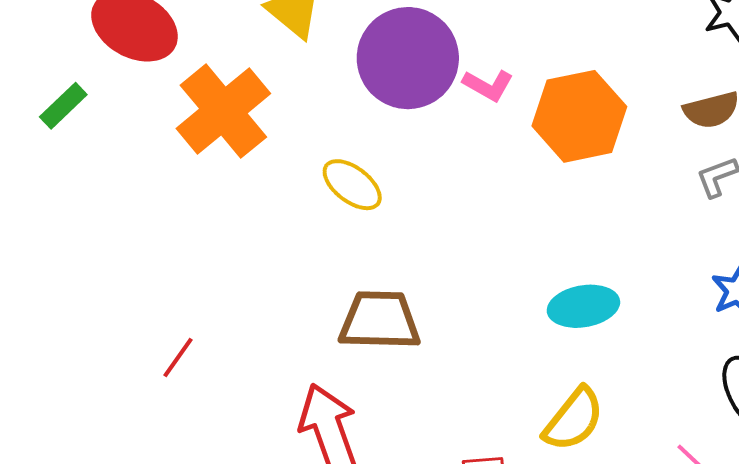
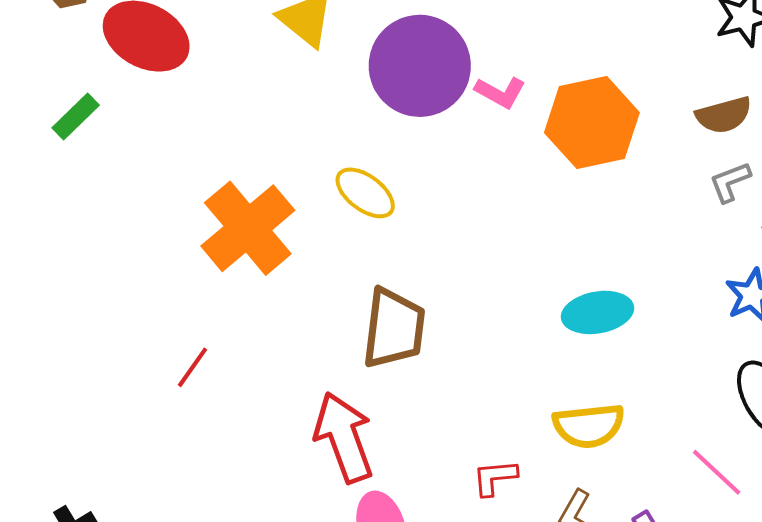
orange cross: (223, 111) -> (248, 228), moved
brown trapezoid: (380, 320) -> (394, 328), turned 96
yellow semicircle: (574, 419) -> (589, 426), turned 46

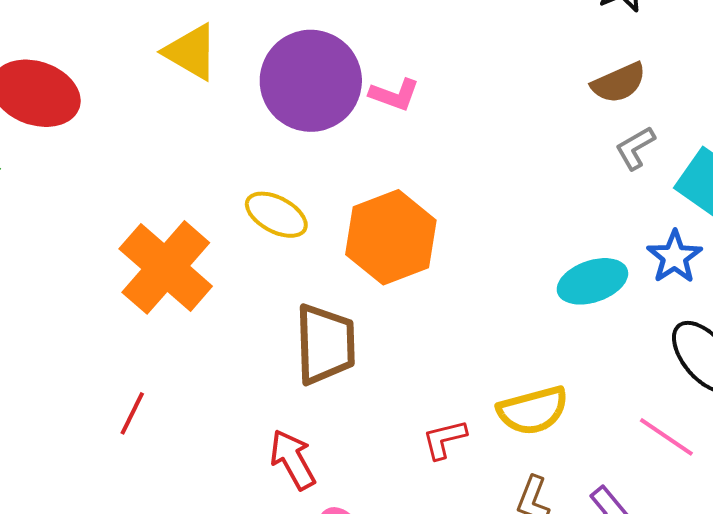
orange hexagon: (592, 123) -> (391, 237), moved
cyan ellipse: (598, 312) -> (592, 281), moved
red arrow: (344, 437) -> (293, 460), size x0.7
red L-shape: (495, 477) -> (444, 439), moved

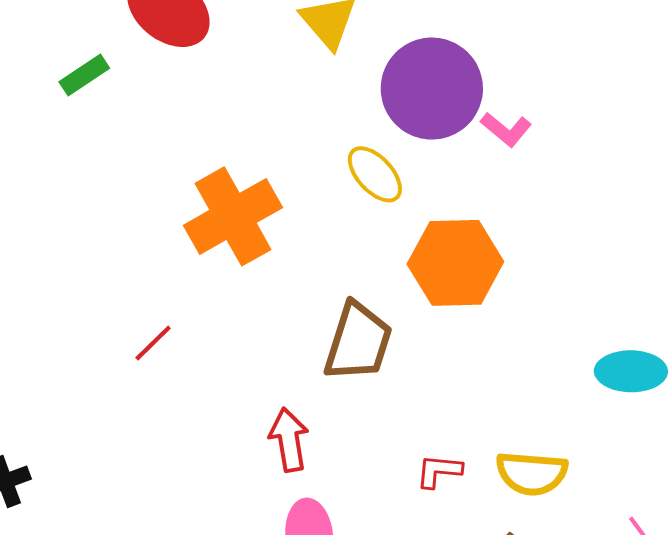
yellow ellipse: (276, 215) -> (375, 174), moved

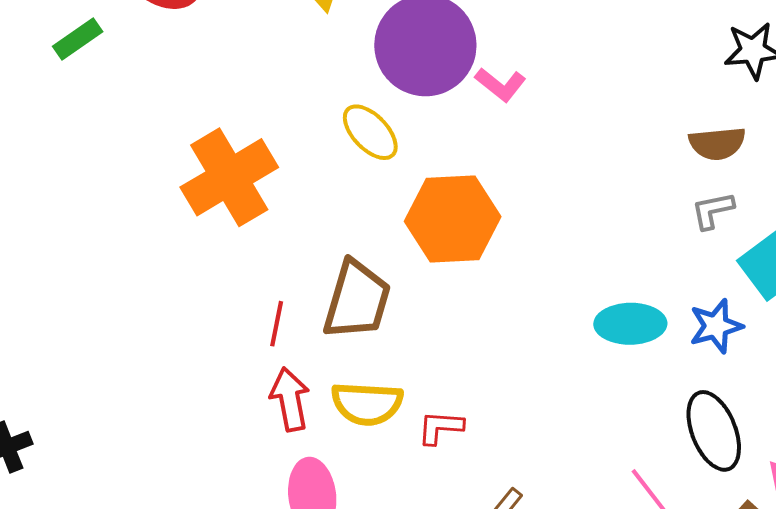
red line: (153, 343) -> (277, 324), moved, turned -33
yellow semicircle: (532, 473) -> (367, 404), moved

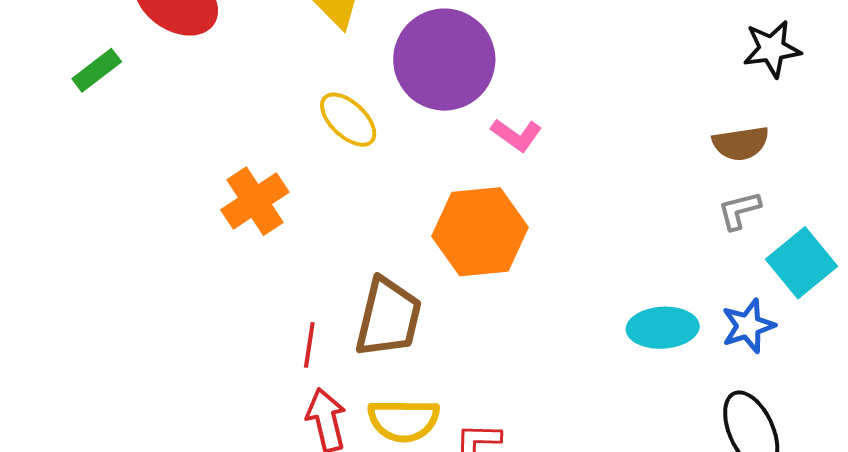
pink L-shape: (501, 85) -> (516, 135), moved
yellow ellipse: (370, 132) -> (348, 120), moved
orange cross: (229, 177) -> (255, 201), size x0.7

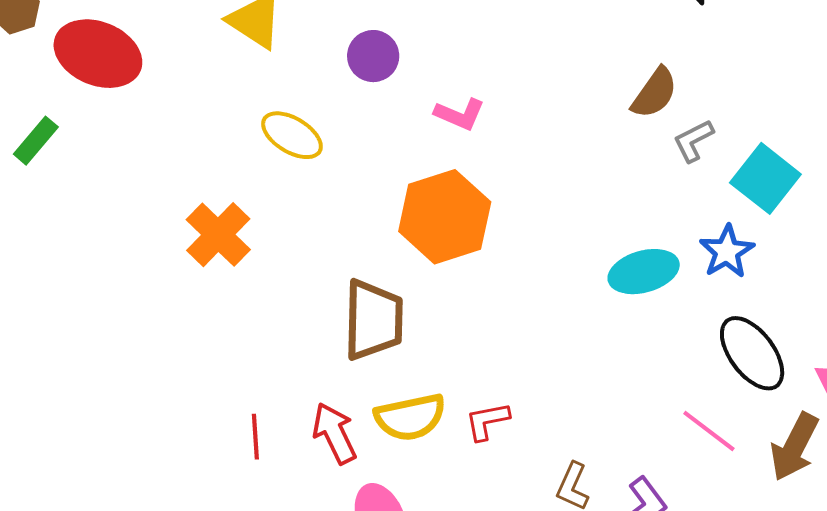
purple circle: (444, 60) -> (373, 56), size x0.5
brown semicircle: (741, 143) -> (655, 93), moved, turned -34
red line: (309, 345) -> (255, 437), moved

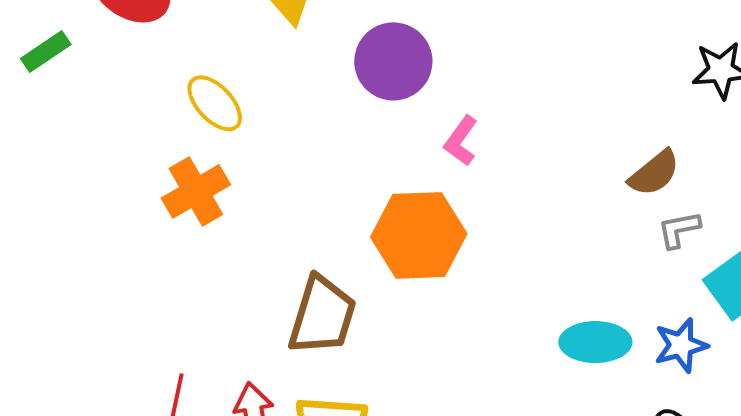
purple circle: (373, 56) -> (393, 61), size x1.5
pink L-shape: (460, 114) -> (461, 141), turned 87
yellow ellipse: (292, 135) -> (215, 103), moved

